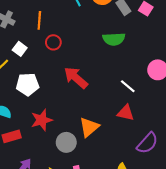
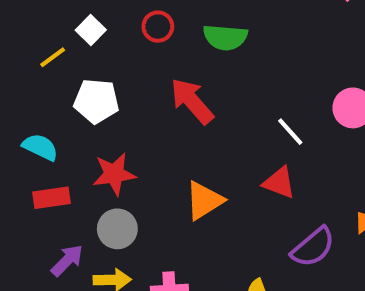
green semicircle: (114, 39) -> (225, 37), moved
gray circle: (66, 142) -> (117, 229), moved

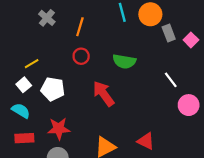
red circle: (158, 27) -> (81, 56), moved
white square: (91, 30) -> (24, 85), moved
white line: (290, 132) -> (171, 80), moved

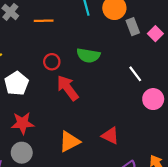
orange line: (80, 27) -> (44, 21), turned 72
red circle: (81, 56) -> (52, 62), moved
white pentagon: (53, 89) -> (16, 83), turned 30

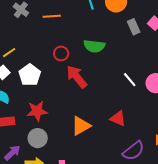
gray rectangle: (133, 27) -> (134, 27), moved
white line: (135, 74) -> (130, 80), moved

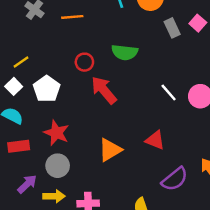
red star: (37, 111) -> (56, 133), turned 30

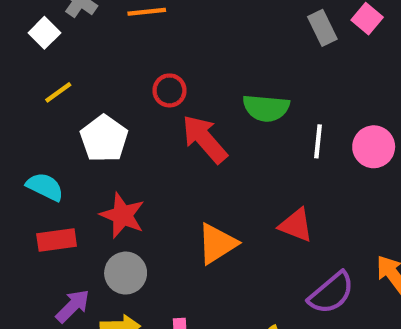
green semicircle: (125, 52) -> (266, 108), moved
white square: (14, 86) -> (44, 33), moved
white line: (169, 93) -> (318, 141), turned 48

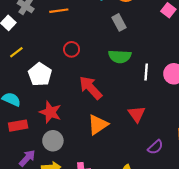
gray rectangle: (322, 28) -> (119, 22), moved
red arrow: (205, 139) -> (91, 88), moved
red triangle: (296, 225) -> (137, 114), turned 36
purple semicircle: (331, 293) -> (155, 147), size x0.7

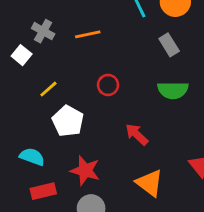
yellow line: (16, 52) -> (48, 89), moved
red arrow: (91, 88) -> (137, 134), size x0.7
orange triangle: (98, 125) -> (150, 183), turned -45

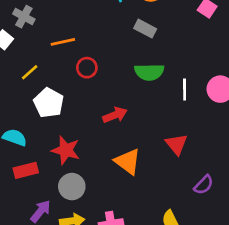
orange line: (88, 34) -> (63, 42), moved
gray rectangle: (169, 45) -> (145, 29), turned -30
red arrow: (137, 134) -> (115, 115), turned 115

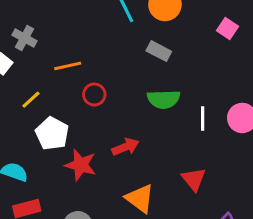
red star: (66, 150) -> (81, 165), moved

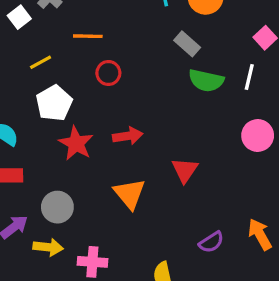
green semicircle: (164, 99) -> (206, 81), moved
white line: (203, 119) -> (249, 77), moved
red triangle: (194, 179) -> (185, 170), moved

